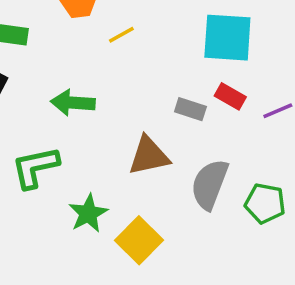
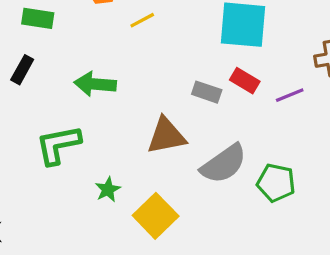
gray semicircle: (210, 184) -> (224, 164), turned -147
green star: (88, 213) -> (108, 189), size x0.7

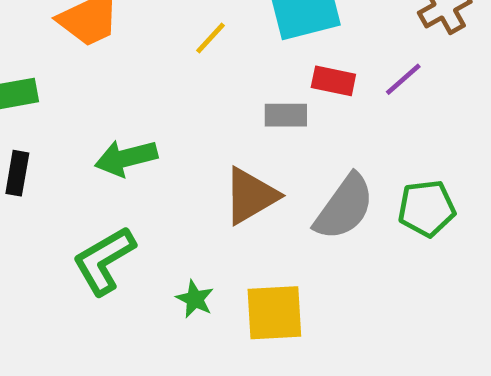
yellow line: (142, 20) -> (211, 38), moved
yellow square: (156, 216) -> (274, 313), turned -30

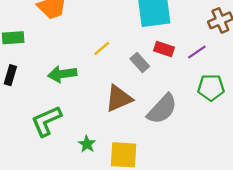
yellow line: (211, 38) -> (102, 48), moved
gray rectangle: (286, 115) -> (140, 63), turned 42
green pentagon: (427, 208) -> (211, 88), moved

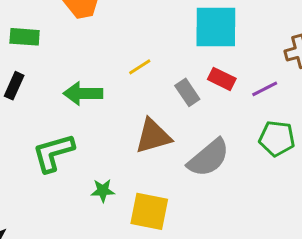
green star: (87, 144) -> (103, 191), turned 30

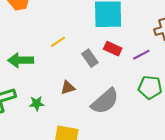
brown triangle: (153, 136) -> (68, 88), size x0.6
green star: (103, 191) -> (37, 103), moved

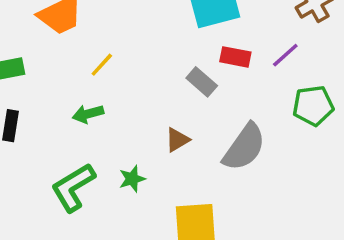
yellow line: (58, 42) -> (102, 65), moved
green arrow: (21, 60) -> (88, 114), size x0.7

